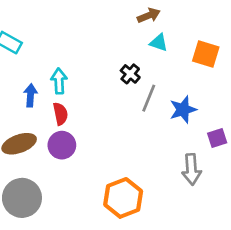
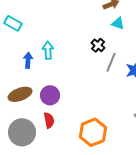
red semicircle: (60, 114) -> (49, 120), moved

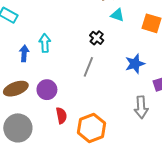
gray line: (111, 62) -> (88, 67), moved
red semicircle: (49, 120) -> (61, 116), moved

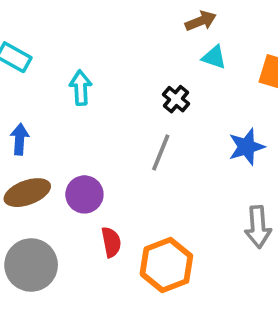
cyan arrow: (45, 43) -> (81, 88), moved
blue arrow: (24, 53) -> (20, 139), moved

